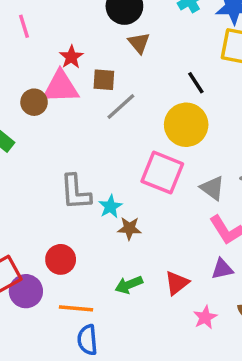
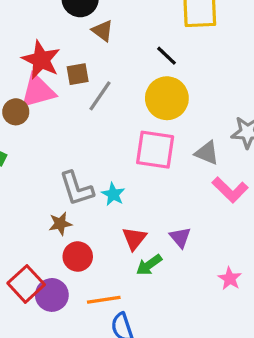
red star: (71, 57) -> (41, 60), size x1.6
brown star: (129, 228) -> (60, 224), moved
purple triangle: (222, 269) -> (180, 237), moved, turned -45
red triangle: (177, 283) -> (134, 238), moved

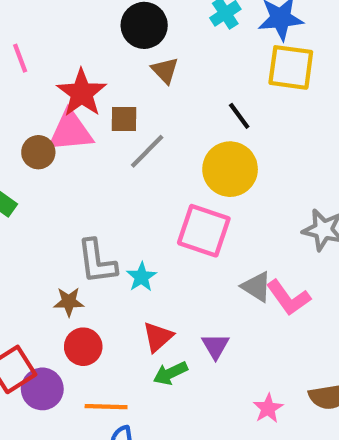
gray triangle: (207, 153) -> (257, 287), moved

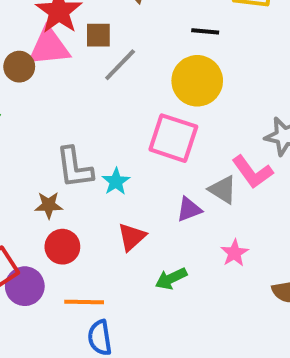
black line: (239, 116) -> (205, 31), turned -48
pink L-shape: (288, 298) -> (252, 172), moved
purple triangle: (215, 346) -> (189, 209), moved, turned 40
green arrow: (170, 373) -> (171, 279), moved
pink star: (268, 408) -> (234, 253), moved

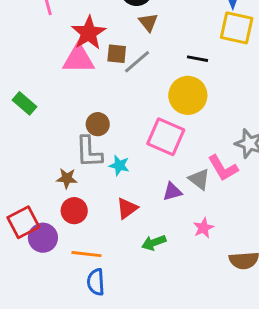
gray line: (120, 65) -> (137, 62), moved
brown circle: (19, 67) -> (98, 124), moved
cyan star: (116, 182) -> (119, 165), turned -30

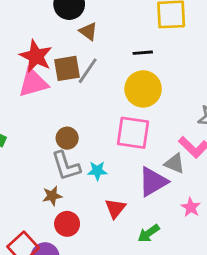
brown square: (117, 54) -> (67, 68), size x1.4
purple triangle: (172, 192) -> (153, 182), size x1.6

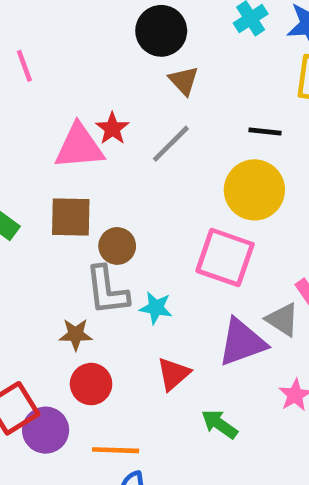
red star: (36, 56) -> (112, 128), moved, size x0.6
brown square: (67, 68) -> (71, 217), moved
green arrow: (149, 233) -> (219, 424), turned 60

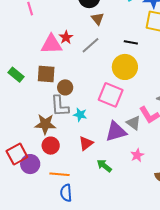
brown star: (76, 334) -> (45, 124), size x1.5

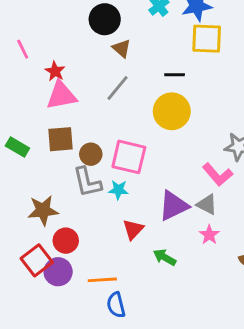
red star: (66, 37) -> (55, 71), moved
pink square: (111, 95) -> (129, 157), moved
gray triangle: (134, 123) -> (207, 204), moved
brown star: (45, 124) -> (43, 210), moved
red circle: (51, 146) -> (66, 241), moved

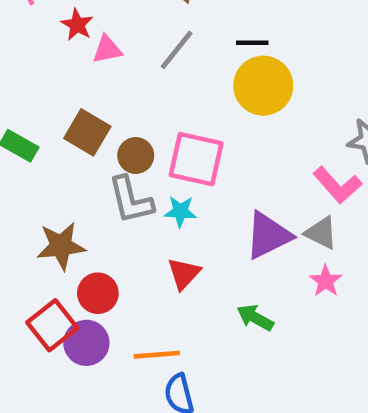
black line: (175, 75) -> (252, 43), moved
pink triangle: (61, 95) -> (107, 50), moved, size x0.6
brown square: (60, 139) -> (87, 132), turned 36
red triangle: (133, 229) -> (184, 274), moved

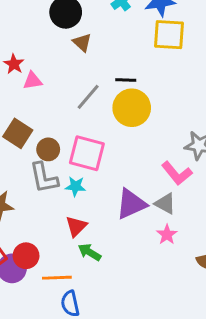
gray line: (177, 50) -> (88, 97), moved
red circle: (98, 293) -> (26, 256), moved
green arrow: (255, 318) -> (89, 252), moved

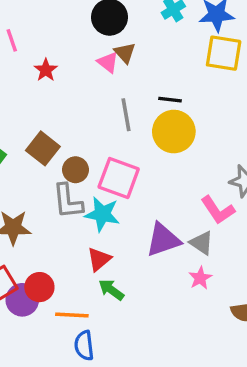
pink triangle: (33, 81) -> (108, 62), moved, turned 42
gray line: (88, 97) -> (126, 115), turned -56
cyan star: (75, 186) -> (102, 214), size x1.5

